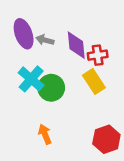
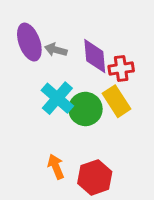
cyan cross: (31, 79) -> (57, 98), moved
green circle: (51, 88) -> (85, 109), moved
red hexagon: (106, 139) -> (95, 177), moved

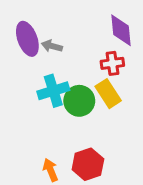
purple diamond: (95, 56) -> (121, 30), moved
cyan cross: (57, 98) -> (53, 91), turned 32
orange arrow: (56, 167) -> (50, 170), moved

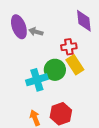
red cross: (112, 63) -> (69, 47), moved
cyan cross: (53, 91) -> (37, 80), moved

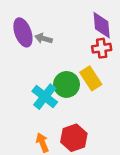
red cross: (69, 47) -> (102, 48), moved
cyan cross: (37, 80) -> (45, 97), turned -35

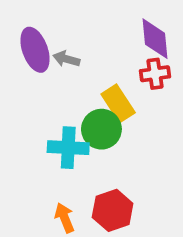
yellow rectangle: (91, 78) -> (118, 103), moved
cyan cross: (45, 97) -> (68, 148), turned -35

